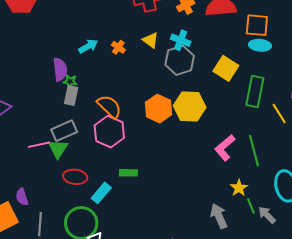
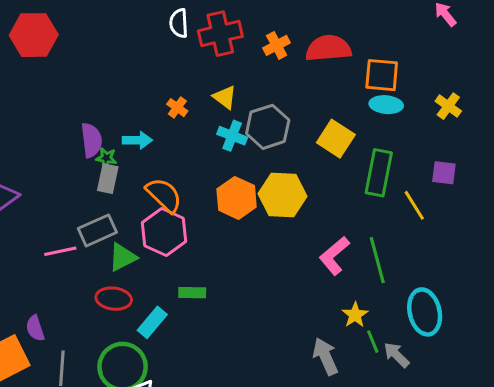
cyan cross: (181, 40) -> (232, 136), moved
cyan arrow: (88, 46) -> (137, 140), moved, turned 30
green triangle: (58, 149) -> (123, 257), moved, turned 30

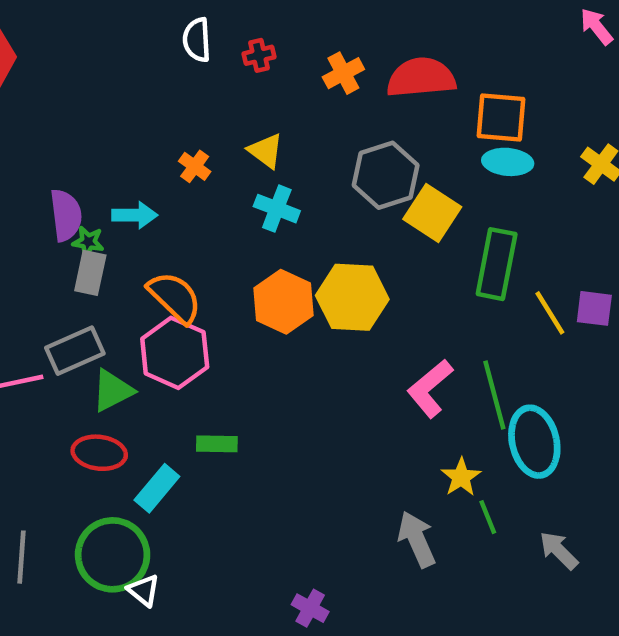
red cross: (220, 34) -> (259, 55), size x0.5
gray hexagon: (268, 127) -> (386, 175), moved
purple square: (444, 173) -> (594, 308), moved
cyan ellipse: (425, 312) -> (534, 442), moved
gray arrow: (397, 355) -> (559, 550), moved

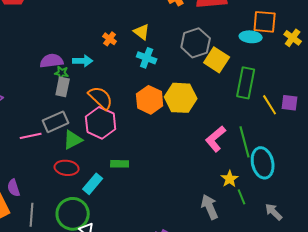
orange square: (501, 118) -> (265, 22), moved
purple semicircle: (66, 215) -> (52, 61), turned -90

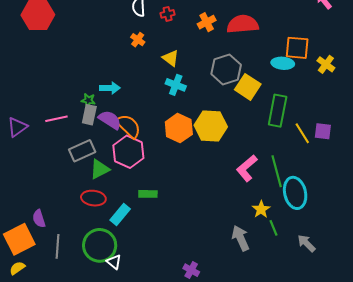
orange cross: (110, 39) -> (138, 40), moved
purple semicircle: (52, 61) -> (110, 120), moved, turned 40
pink line: (31, 136) -> (56, 119), moved

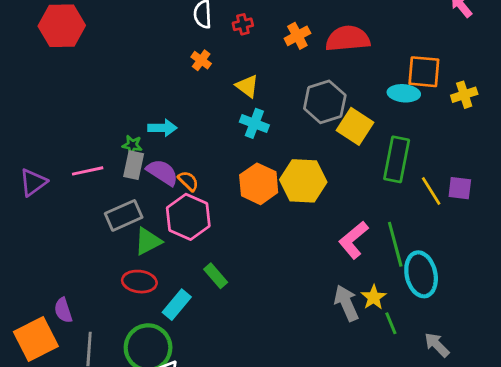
yellow cross: (326, 64) -> (464, 95), turned 36
orange semicircle: (128, 126) -> (188, 181), size x0.6
green rectangle: (148, 194) -> (216, 276), turned 48
gray arrow: (241, 238) -> (346, 303), moved

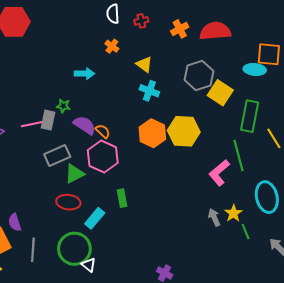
cyan arrow: (162, 128) -> (85, 74), moved
gray rectangle: (134, 165) -> (48, 120), moved
green line: (395, 244) -> (238, 156), moved
green rectangle: (216, 276) -> (122, 198), turned 30
gray arrow: (346, 303) -> (214, 217), size x0.7

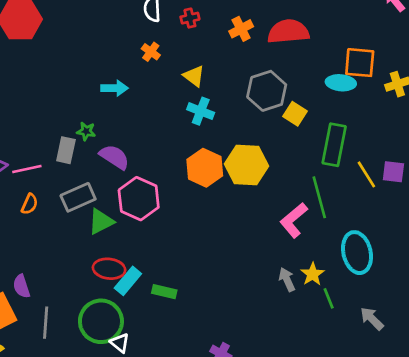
yellow square: (220, 93) -> (295, 114), size x0.7
pink line: (32, 124) -> (27, 169), moved
orange semicircle: (103, 131) -> (30, 204), moved, turned 70
green rectangle: (122, 198) -> (164, 292), moved, turned -66
red ellipse: (68, 202) -> (109, 269), moved

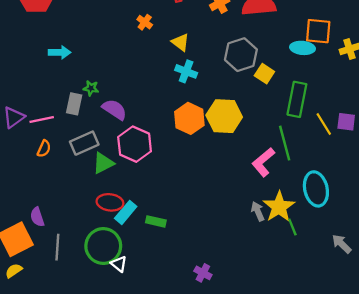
cyan arrow: (114, 88) -> (60, 52), moved
yellow star: (313, 274) -> (279, 207), size x1.6
gray arrow: (372, 319) -> (342, 244), moved

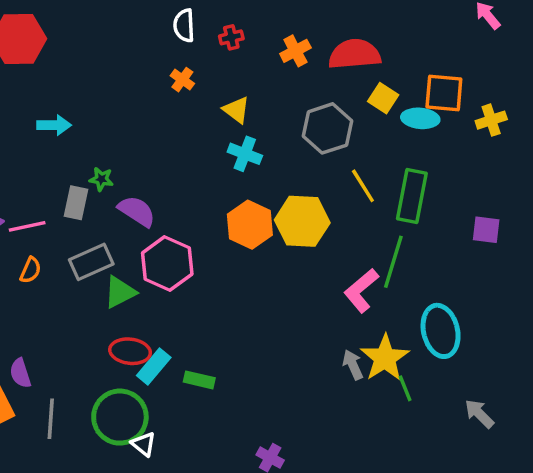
yellow square: (264, 74) -> (383, 98), moved
yellow line: (324, 124) -> (363, 186), moved
green line: (285, 143) -> (393, 262), turned 32

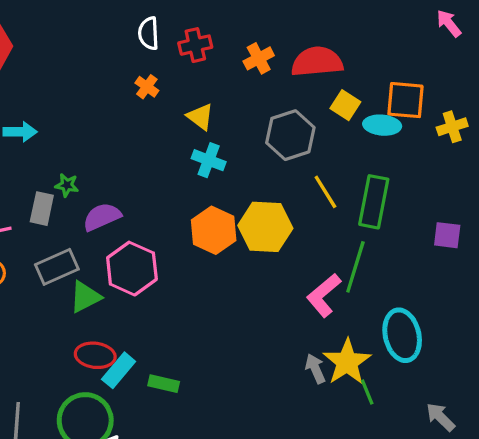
red cross: (231, 37) -> (195, 45), size x1.4
purple semicircle: (137, 211) -> (102, 217), turned -57

